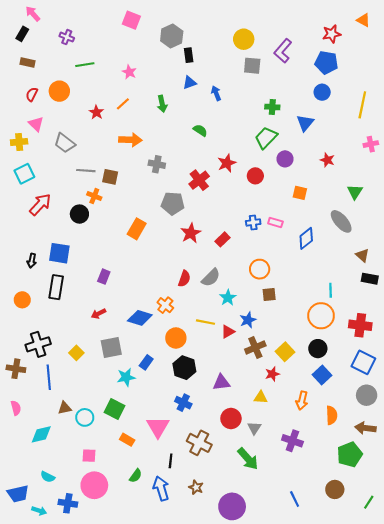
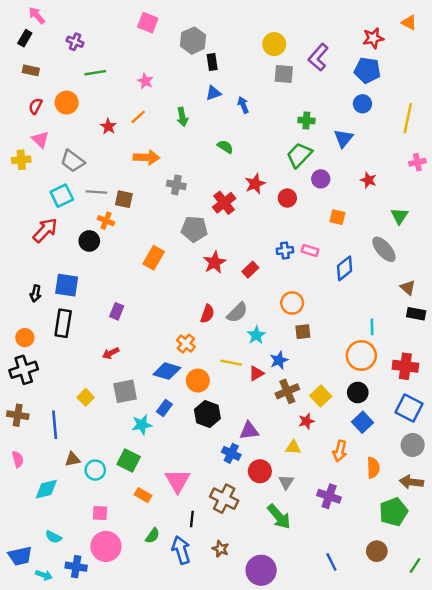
cyan square: (24, 174) -> (62, 196), moved
blue diamond: (140, 318) -> (167, 371), moved
black cross: (38, 344) -> (24, 370), moved
blue cross: (183, 403) -> (231, 453), moved

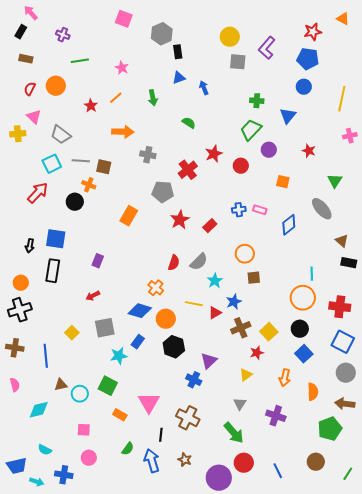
purple triangle: (249, 431) -> (209, 361), turned -36
yellow triangle: (293, 447) -> (246, 375), turned -40
red circle: (260, 471) -> (244, 463), moved
pink circle: (106, 546) -> (89, 458), size x0.6

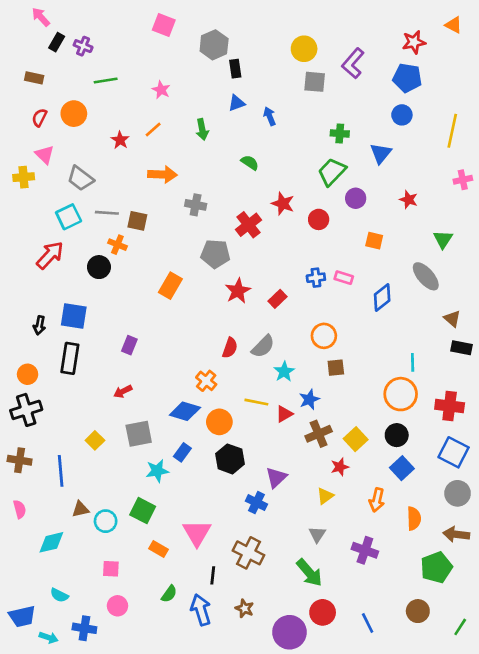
black rectangle: (21, 32) -> (57, 42), moved
red star: (214, 154) -> (283, 204), turned -30

